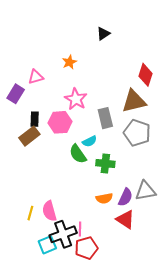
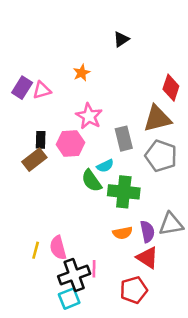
purple rectangle: (16, 94) -> (22, 88), moved
green cross: (105, 163) -> (124, 192), size x1.4
purple semicircle: (125, 197) -> (147, 232), turned -36
cyan square: (47, 245) -> (69, 299), moved
red pentagon: (86, 248) -> (134, 290), moved

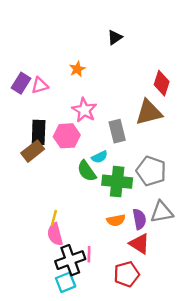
black rectangle: (41, 140) -> (39, 132), size x1.5
gray pentagon: (161, 156) -> (151, 171), moved
yellow line: (36, 250) -> (54, 218), moved

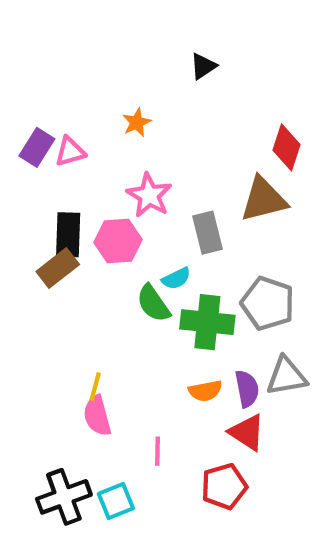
black cross: (70, 260) -> (64, 497), moved

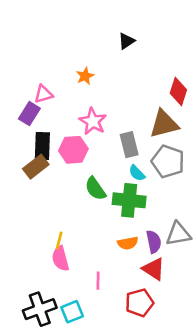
purple rectangle: (37, 147) -> (29, 114), moved
cyan semicircle: (176, 278) -> (137, 173), moved, turned 72
gray pentagon: (268, 303) -> (168, 161), moved

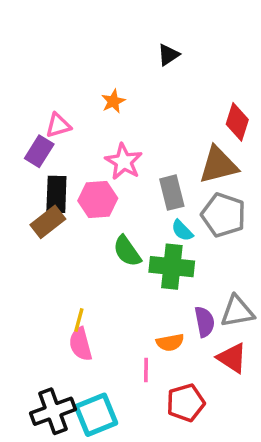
orange semicircle: (128, 243) -> (170, 342), moved
red triangle: (154, 269) -> (232, 358), moved
pink line: (98, 281) -> (146, 370), moved
cyan square: (72, 312) -> (96, 415), size x1.4

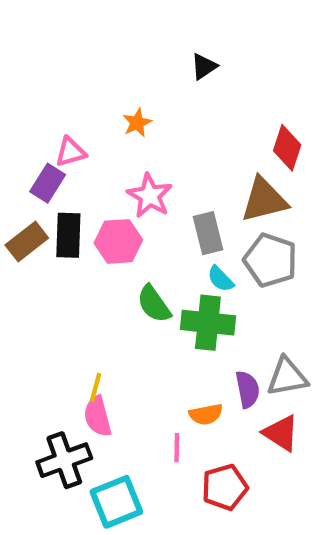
brown rectangle: (48, 222) -> (27, 241), moved
black cross: (53, 411) -> (64, 460), moved

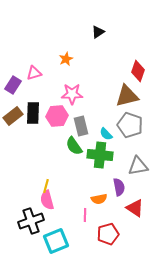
purple rectangle: (48, 183) -> (13, 85), moved
pink star: (150, 196) -> (72, 94), turned -30
gray rectangle: (208, 233) -> (81, 126), moved
gray triangle: (287, 377) -> (138, 166), moved

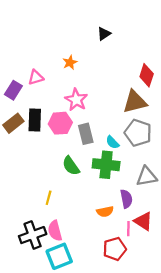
pink star: (72, 94) -> (76, 100), turned 30
green semicircle: (74, 146) -> (71, 166), moved
pink semicircle: (47, 200) -> (55, 231), moved
pink line: (85, 215) -> (128, 229), moved

